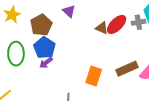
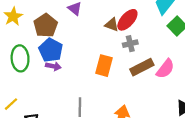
gray cross: (138, 22) -> (130, 44), moved
purple arrow: (46, 63) -> (53, 66), turned -128
orange rectangle: (94, 76) -> (104, 66), moved

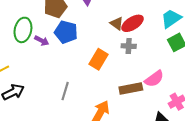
blue pentagon: (51, 50) -> (66, 32), moved, turned -30
purple arrow: (53, 66) -> (42, 41), moved
brown rectangle: (142, 67) -> (131, 89), moved

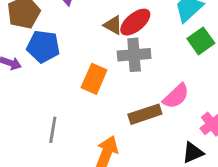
gray cross: (129, 46) -> (134, 55), size x1.5

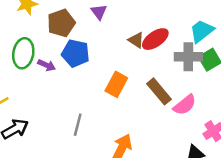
gray cross: (134, 55) -> (188, 57), moved
brown rectangle: (145, 114) -> (159, 91), moved, turned 64

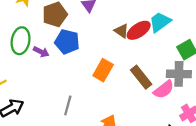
cyan trapezoid: (202, 31) -> (160, 22), moved
gray cross: (188, 57) -> (179, 74), moved

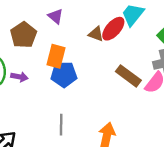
blue pentagon: (67, 42) -> (64, 74), moved
orange rectangle: (103, 70) -> (56, 56), moved

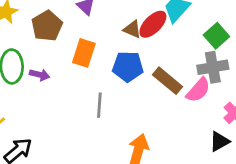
blue pentagon: (64, 74) -> (128, 67), moved
gray line: (61, 125) -> (99, 105), moved

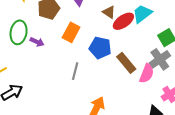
brown triangle: (132, 29) -> (109, 12), moved
gray cross: (213, 67) -> (160, 59), turned -35
pink semicircle: (198, 90) -> (147, 74), turned -30

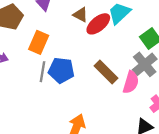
blue pentagon: (100, 48) -> (61, 70), moved
gray line: (75, 71) -> (43, 72), moved

